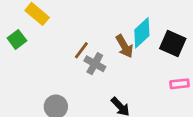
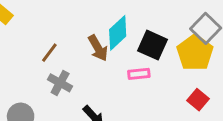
gray cross: (95, 64) -> (60, 83), moved
pink rectangle: (179, 84) -> (139, 74), moved

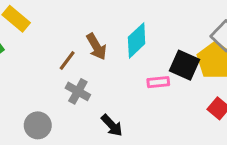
black square: (153, 45) -> (184, 65), moved
brown arrow: (98, 48) -> (96, 47), moved

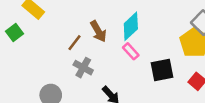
black square: (184, 65) -> (162, 70), moved, turned -35
pink rectangle: (158, 82) -> (131, 51), moved, turned 54

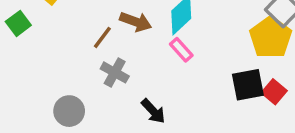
brown arrow: (98, 31) -> (136, 22), turned -40
black square: (162, 70) -> (248, 85), moved

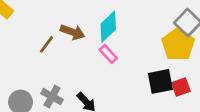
gray cross: (115, 72) -> (52, 97), moved
red square: (274, 92) -> (181, 87), turned 30

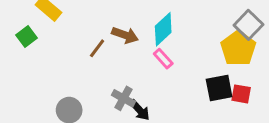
red square: (181, 87) -> (241, 94), turned 30
gray cross: (52, 97) -> (124, 98), moved

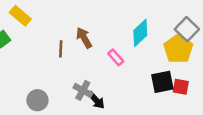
cyan diamond: (163, 29) -> (140, 33), moved
brown arrow: (125, 35) -> (84, 38), turned -140
brown line: (97, 48) -> (61, 49), turned -35

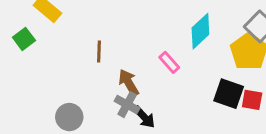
brown arrow: (84, 38) -> (129, 83), moved
black square: (162, 82) -> (229, 94), turned 30

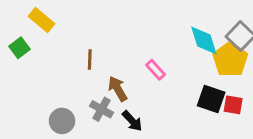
cyan diamond: (200, 31) -> (204, 40), moved, turned -64
gray cross: (127, 105) -> (101, 109), moved

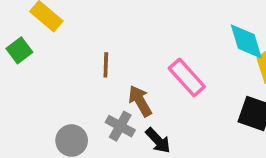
pink rectangle: (156, 70) -> (187, 77), size x1.5

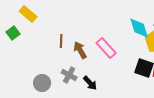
brown arrow: (140, 101) -> (80, 50), moved

